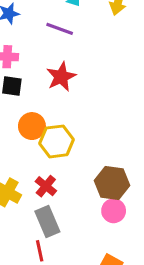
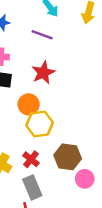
orange circle: (32, 126) -> (29, 104), moved
brown hexagon: (112, 183) -> (68, 157), moved

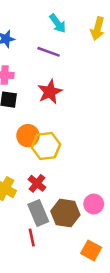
orange circle: (29, 104) -> (28, 136), moved
brown hexagon: (68, 157) -> (65, 213), moved

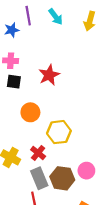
purple line: (49, 52) -> (28, 16), moved, turned 60
yellow hexagon: (46, 146) -> (59, 132), moved

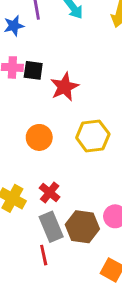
black square: (14, 82) -> (33, 70), moved
yellow hexagon: (59, 132) -> (93, 136), moved

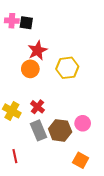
red star: (64, 87) -> (37, 50), moved
red line: (44, 255) -> (15, 156), moved

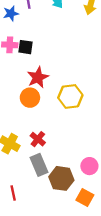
pink circle: (83, 123) -> (89, 166), moved
brown hexagon: (60, 130) -> (61, 178), moved

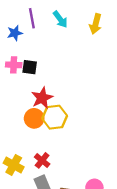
yellow hexagon: (70, 96) -> (55, 117), moved

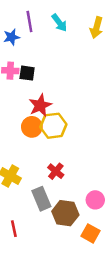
red cross: (42, 160) -> (56, 171), moved

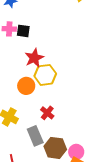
orange circle: (32, 127) -> (26, 86), moved
pink circle: (95, 200) -> (76, 152), moved

